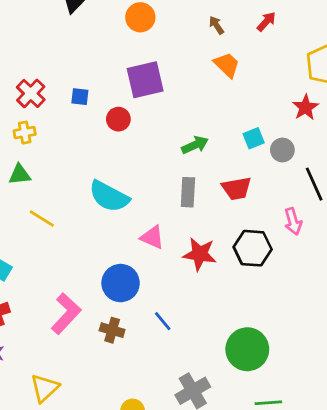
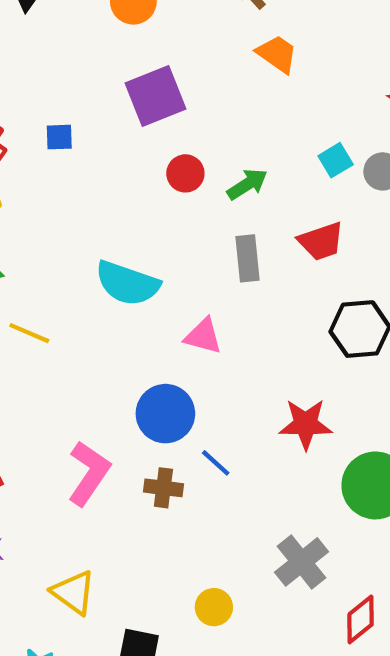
red circle: (118, 119) -> (185, 173), moved
red star: (200, 254) -> (306, 424), moved
blue line: (163, 321) -> (216, 463), moved
yellow triangle: (45, 388) -> (74, 592), turned -32

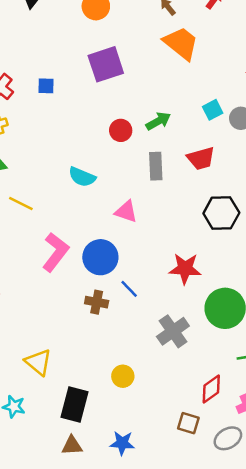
orange trapezoid: (277, 54) -> (181, 43), size x1.4
red circle: (185, 173) -> (121, 130), moved
cyan semicircle: (127, 283) -> (82, 177), size x0.7
pink L-shape: (89, 473) -> (56, 252), moved
gray cross: (302, 562) -> (173, 331), moved

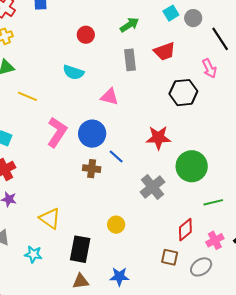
red circle: (121, 130) -> (86, 35), moved

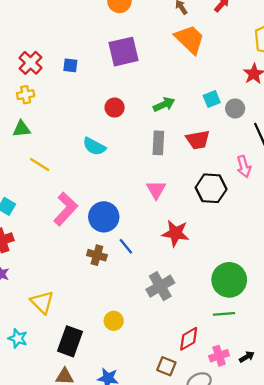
pink triangle: (110, 97) -> (156, 190), moved, turned 36
green circle: (192, 166) -> (229, 280), moved

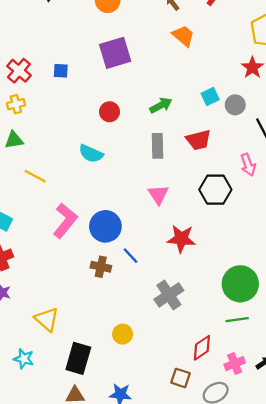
orange trapezoid: (190, 39) -> (183, 36), size x0.7

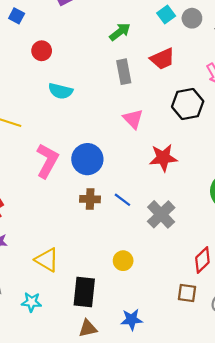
blue square: (61, 71) -> (17, 16), turned 35
red circle: (110, 112) -> (42, 51), moved
blue line: (130, 256) -> (122, 200), moved

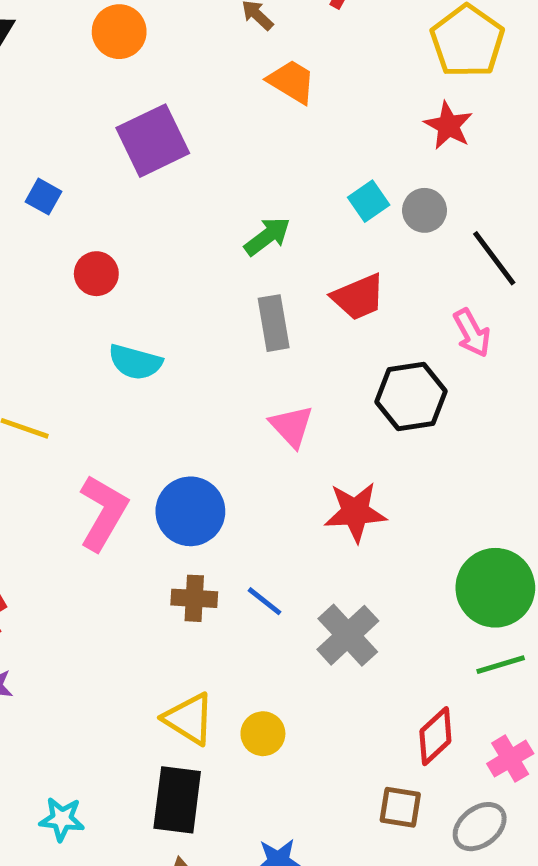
yellow triangle: (47, 260) -> (189, 719), moved

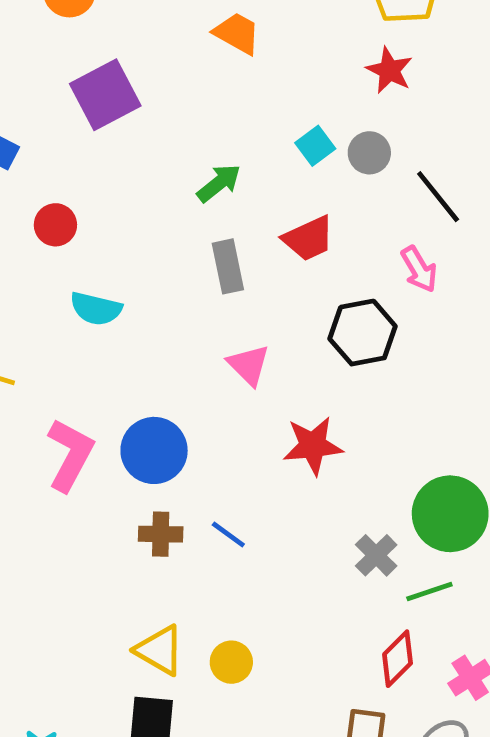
gray cross: (348, 635) -> (376, 555), moved, size x0.7
green line: (501, 665) -> (429, 592), moved

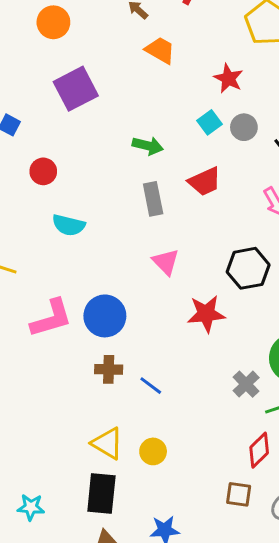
red star: (389, 70) -> (228, 78), moved
green arrow: (219, 183) -> (148, 146), turned 52
black hexagon: (363, 333) -> (248, 268), moved
pink L-shape: (70, 455) -> (51, 318), turned 45
blue line: (228, 534) -> (151, 386), moved

